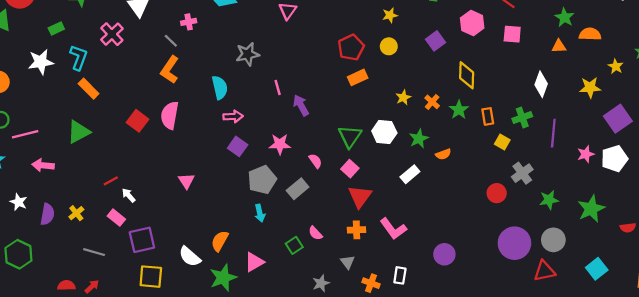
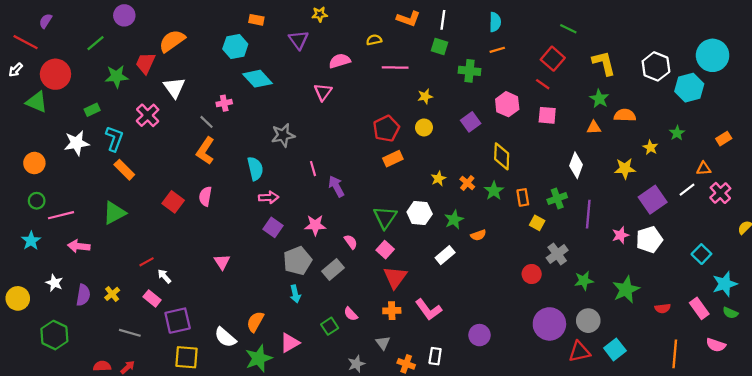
pink semicircle: (170, 115) -> (205, 196), size x0.7
cyan square: (597, 269) -> (615, 349), moved

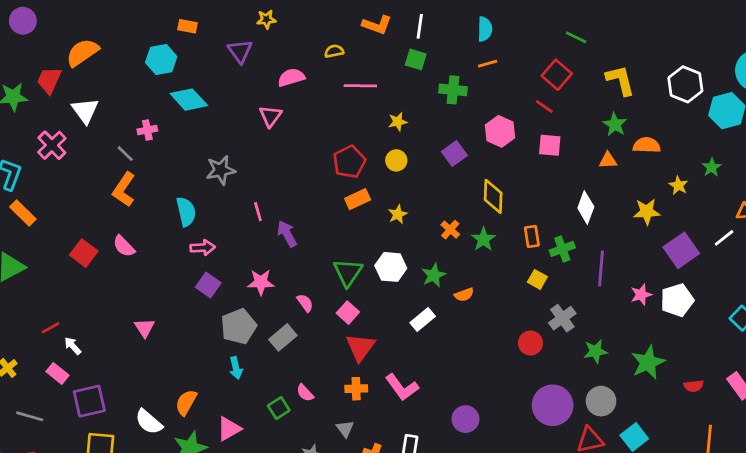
yellow star: (438, 179) -> (398, 214), moved
pink semicircle: (205, 196) -> (124, 246), turned -54
orange rectangle: (523, 197) -> (532, 237), moved

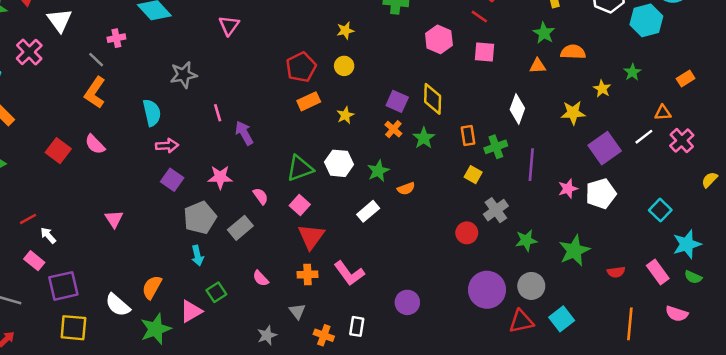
purple square: (454, 154) -> (397, 101), moved, turned -30
green triangle: (348, 272) -> (300, 168), turned 36
green square: (279, 408) -> (216, 292), moved

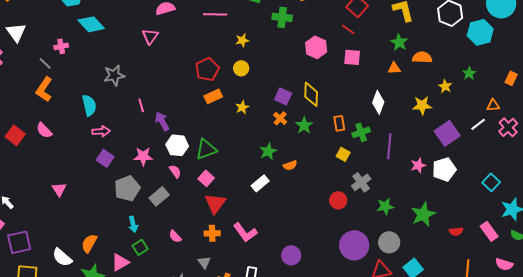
orange rectangle: (686, 79) -> (511, 78), turned -32
white hexagon: (339, 163) -> (177, 145), moved
cyan arrow: (197, 256) -> (133, 224), moved

